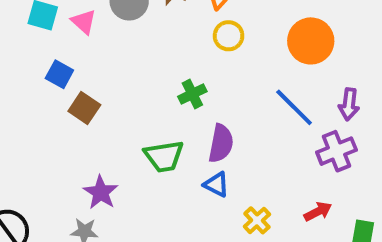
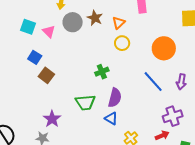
purple cross: (336, 151) -> (173, 116), moved

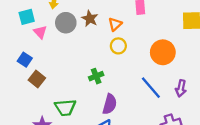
cyan square: (28, 27) -> (27, 17), moved, turned -35
green trapezoid: (85, 102) -> (65, 107), moved

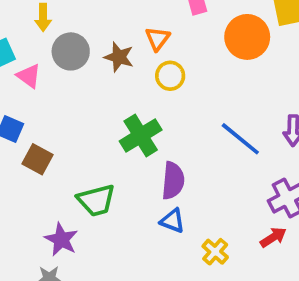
brown star: (90, 19) -> (119, 57), moved
orange circle: (163, 52) -> (247, 37), moved
green cross: (96, 76) -> (141, 136), size x1.5

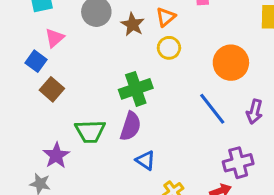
orange circle: (247, 37) -> (231, 63), moved
pink triangle: (29, 76) -> (55, 38), moved, turned 30
purple semicircle: (173, 181) -> (131, 126), moved

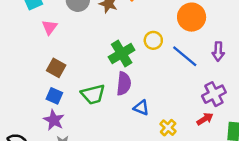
yellow circle: (169, 48) -> (153, 40), moved
blue square: (36, 61) -> (54, 96), moved
purple star: (56, 155) -> (54, 120), moved

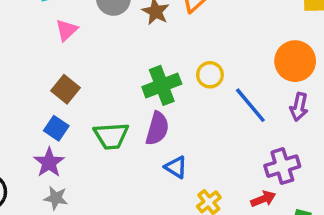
orange circle: (192, 17) -> (295, 61), moved

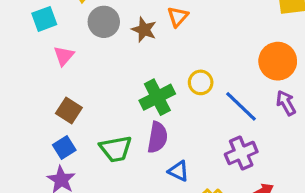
purple arrow: (299, 107) -> (286, 103), turned 145
blue square: (56, 128) -> (64, 147), turned 30
purple cross: (282, 166) -> (241, 153), moved

